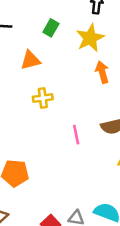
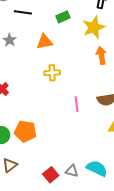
green rectangle: (51, 28) -> (63, 17), turned 32

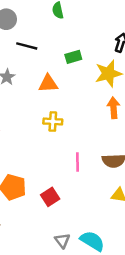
gray triangle: (72, 171) -> (62, 241), turned 32
red square: (51, 175) -> (50, 197), moved

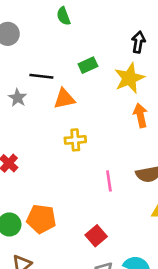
black line: (27, 46) -> (41, 76), moved
red square: (50, 197) -> (96, 236), moved

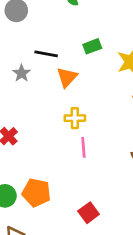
orange triangle: (64, 99) -> (67, 77), turned -40
pink line: (109, 181) -> (83, 147), moved

